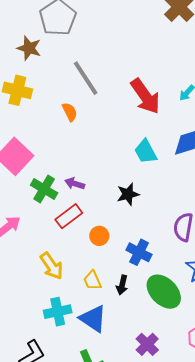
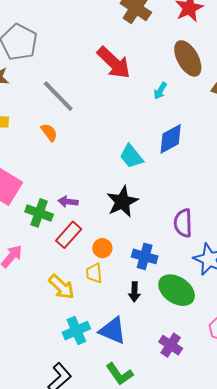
red arrow: (145, 96) -> (114, 63), moved
black star: (128, 194) -> (122, 202), size x1.4
yellow trapezoid: (92, 280) -> (94, 273), moved, turned 30

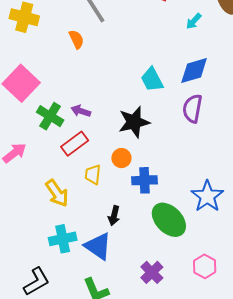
purple semicircle: (183, 223) -> (192, 108), moved
orange circle: (102, 248) -> (121, 158), moved
blue cross: (145, 256) -> (144, 180), turned -30
yellow trapezoid: (94, 273) -> (93, 174), moved
black arrow: (134, 292) -> (114, 216), moved

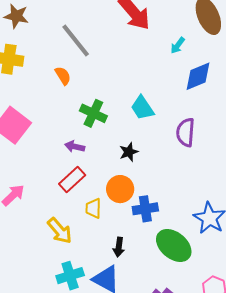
blue diamond: (194, 70) -> (198, 76), moved
green cross: (50, 116) -> (93, 113), moved
black star: (134, 122) -> (129, 152), size x0.6
orange circle: (121, 158) -> (120, 189), size x1.4

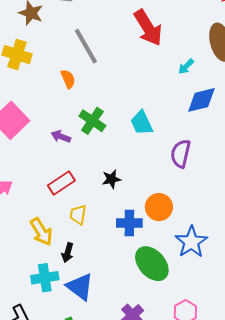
purple arrow: (75, 147) -> (61, 137), moved
black star: (129, 152) -> (111, 179), moved
orange circle: (120, 189) -> (159, 207), moved
black arrow: (119, 247) -> (68, 253), moved

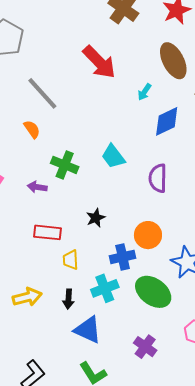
red rectangle: (61, 183) -> (48, 232), turned 52
yellow arrow: (41, 232) -> (27, 297), moved, turned -60
cyan cross: (45, 278) -> (105, 288), moved

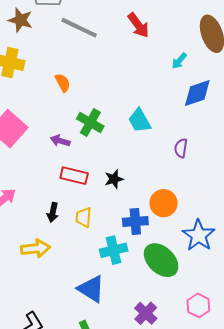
red arrow: (99, 62) -> (138, 25), size x0.7
gray line: (42, 93) -> (79, 28), moved, turned -30
purple semicircle: (158, 178) -> (181, 148), size x0.7
red rectangle: (48, 232) -> (74, 176), moved
black arrow: (68, 299) -> (53, 212), moved

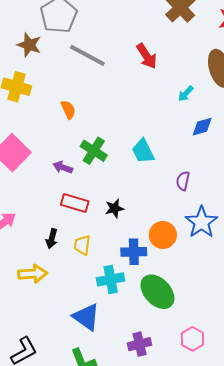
blue diamond: (197, 93) -> (202, 127), size x0.7
blue star: (199, 235) -> (201, 222), moved
purple cross: (146, 313) -> (140, 344), turned 30

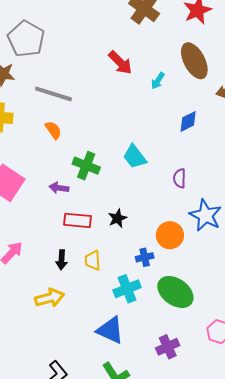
gray line: (87, 55) -> (54, 94), moved
cyan arrow: (186, 94) -> (158, 81), moved
blue cross: (134, 252) -> (145, 257), size x0.7

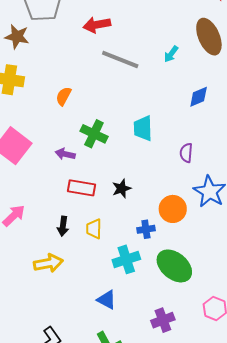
red arrow: (120, 63) -> (97, 25), moved, turned 120
gray line: (54, 94) -> (120, 60), moved
orange semicircle: (53, 130) -> (64, 96), turned -120
cyan trapezoid: (135, 157) -> (143, 128), turned 32
blue triangle: (110, 330) -> (107, 300), size x0.7

